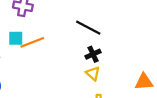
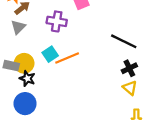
cyan square: (16, 38) -> (50, 54), turned -32

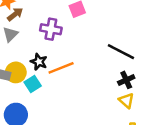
cyan square: (50, 54) -> (33, 84), moved
black star: (27, 79) -> (39, 62), moved

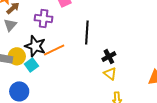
black line: (121, 52) -> (87, 32), moved, turned 70
black star: (39, 62) -> (35, 46), size x1.5

